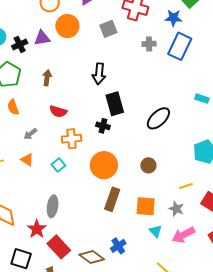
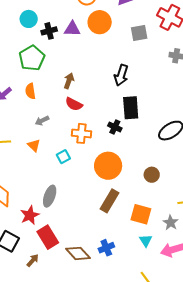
brown arrow: (47, 78) -> (69, 81), moved

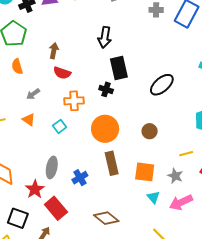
brown rectangle: (109, 201) -> (112, 163), turned -35
blue cross: (106, 248) -> (80, 178), moved
brown diamond: (78, 253) -> (106, 218), moved

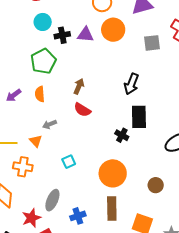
orange cross: (74, 101) -> (23, 167), moved
orange triangle: (29, 120) -> (36, 141), moved

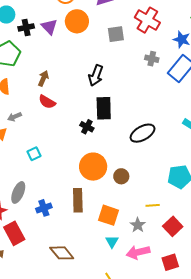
purple triangle: (85, 35) -> (49, 27), turned 42
orange circle: (113, 173) -> (93, 167), moved

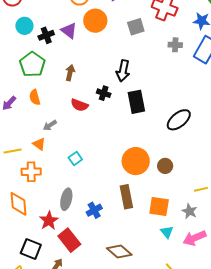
brown arrow: (43, 78) -> (70, 73), moved
black cross: (87, 127) -> (104, 93), moved

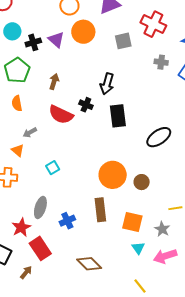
red semicircle: (79, 105) -> (61, 115), size x1.4

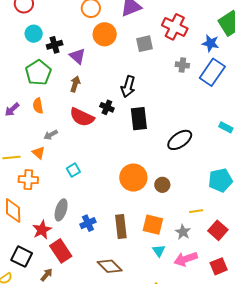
purple triangle: (56, 40) -> (77, 56), moved
brown rectangle: (100, 210) -> (121, 226), moved

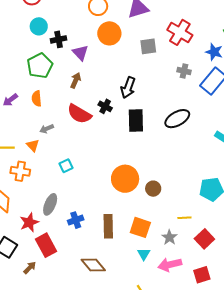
black ellipse: (180, 140) -> (177, 119), moved

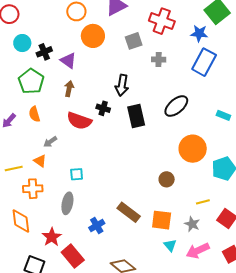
gray cross: (184, 71) -> (159, 60), moved
cyan square: (66, 166) -> (77, 174), turned 32
orange circle: (125, 179) -> (193, 149), moved
gray ellipse: (50, 204) -> (67, 203), moved
brown rectangle: (108, 226) -> (129, 212), moved, turned -40

